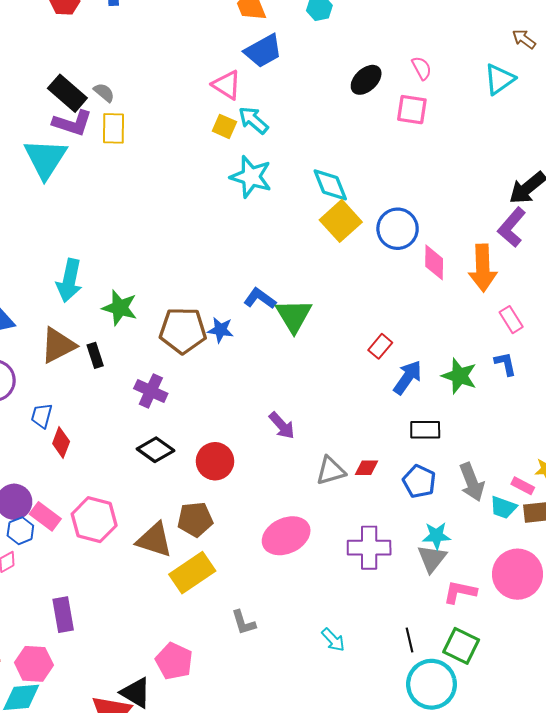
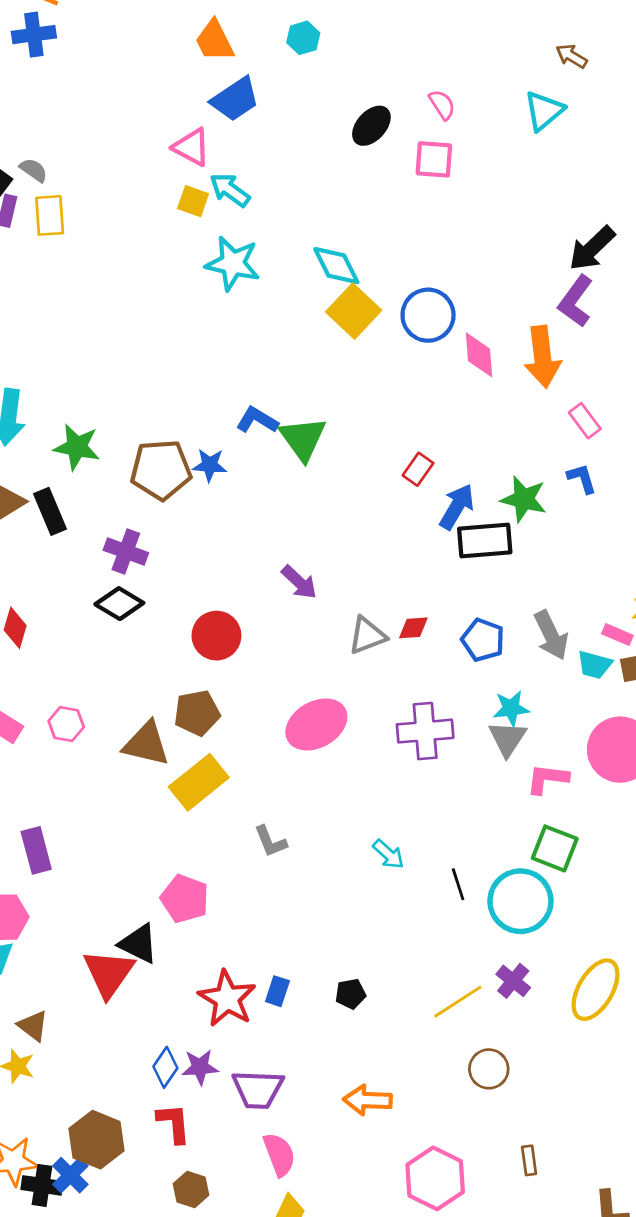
black rectangle: (95, 355) -> (50, 511), size x1.4
black rectangle: (425, 430) -> (485, 541), moved, size x1.4
black diamond: (156, 450) -> (119, 604), moved
pink hexagon: (94, 520) -> (66, 724), size x0.6
black line: (409, 640) -> (458, 884), moved

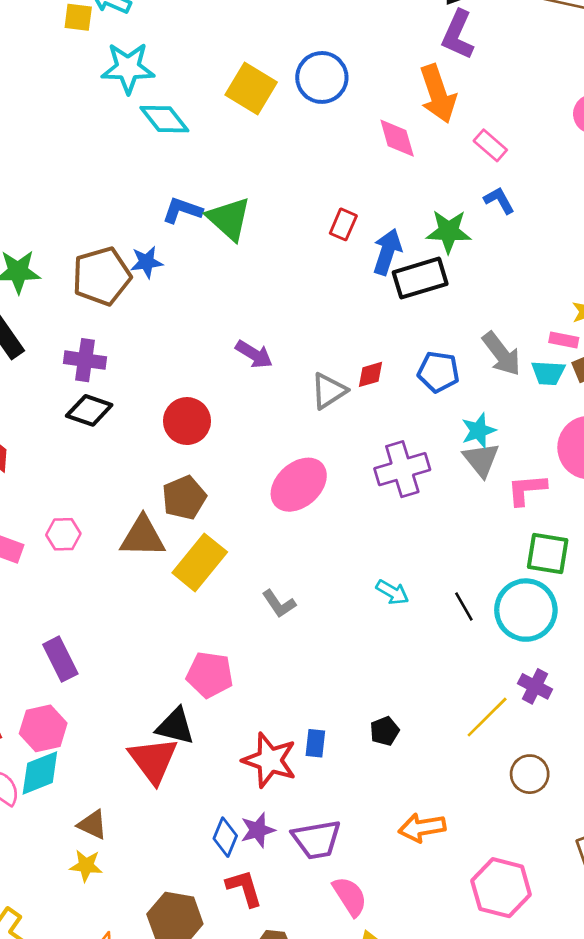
cyan diamond: (336, 266) -> (164, 119), moved
pink diamond: (479, 355) -> (397, 138), moved

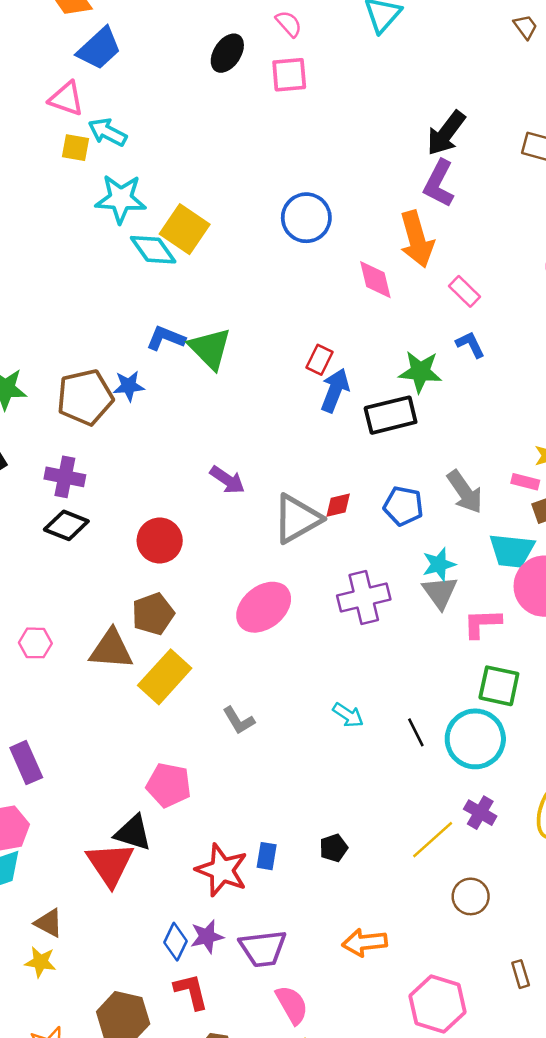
yellow square: (251, 89) -> (185, 229), moved
blue arrow: (387, 252) -> (335, 390), moved
cyan trapezoid: (548, 373) -> (512, 551), moved, size x1.4
gray triangle: (329, 391) -> (297, 519), size x1.4

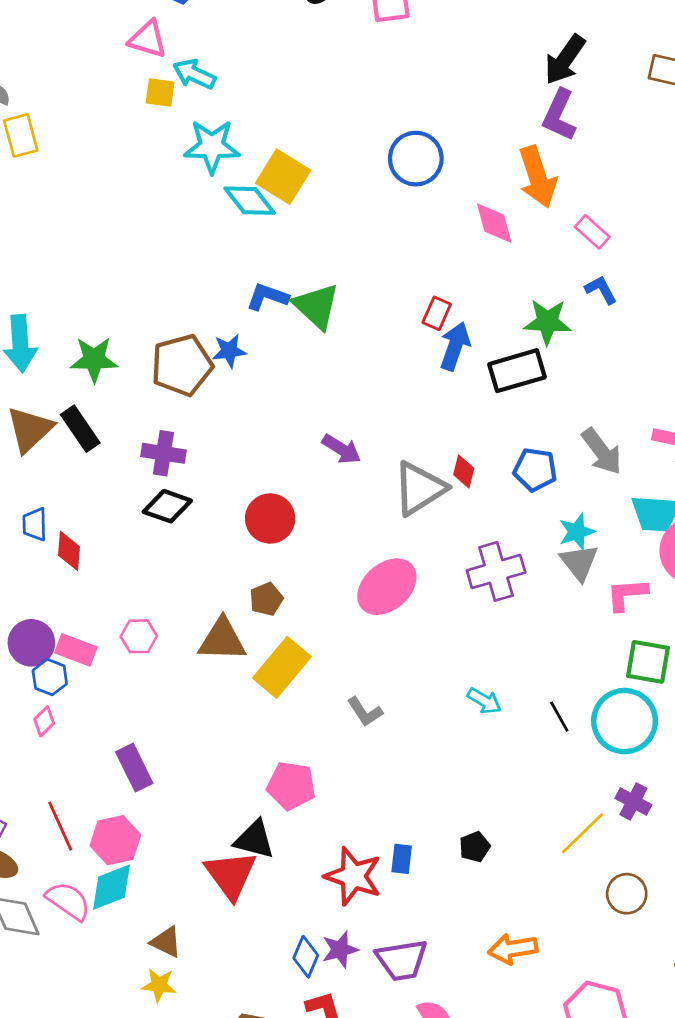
red diamond: (338, 505) -> (464, 472), turned -60
brown pentagon: (153, 614) -> (266, 599), size x0.7

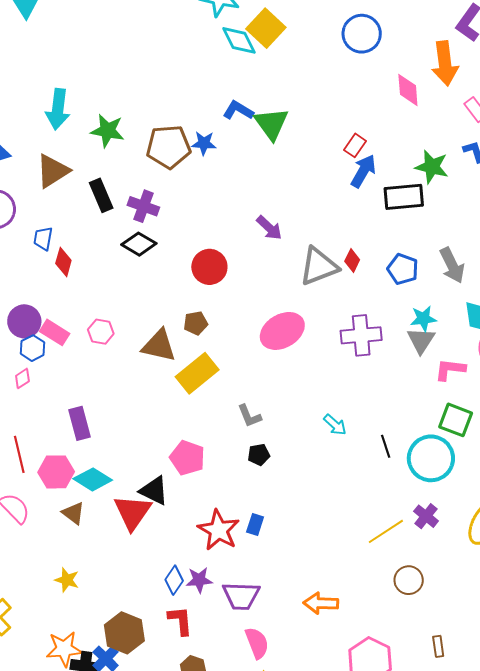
black rectangle: (80, 429) -> (101, 195), moved
black pentagon: (475, 847) -> (259, 455), moved
cyan diamond: (111, 887) -> (93, 479), moved, turned 42
brown triangle: (166, 942) -> (73, 513), moved

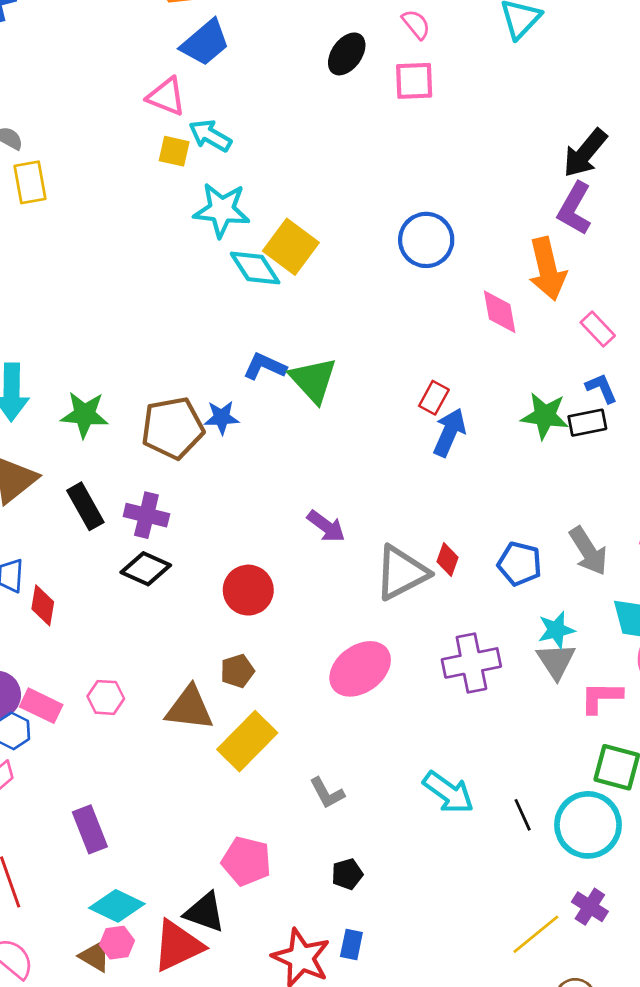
black rectangle: (404, 197) -> (587, 423), moved, size x0.7
cyan arrow: (335, 425) -> (448, 792), size x1.5
black pentagon: (259, 455) -> (347, 874), moved
pink hexagon: (56, 472) -> (117, 943), moved, size x0.7
red triangle: (133, 512) -> (178, 946), turned 36

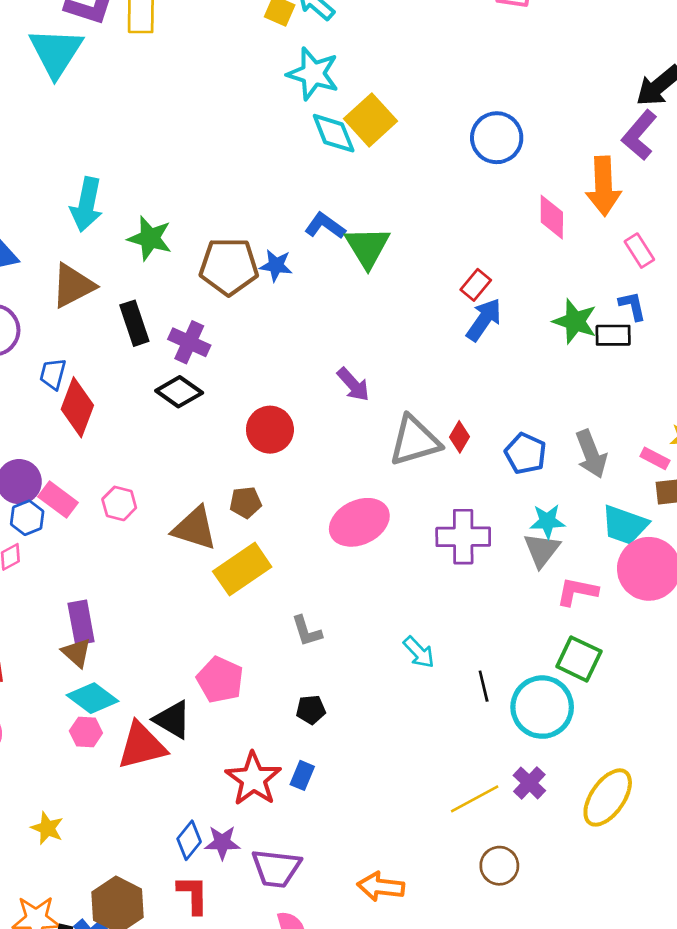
red diamond: (43, 605) -> (77, 407), size x1.5
cyan arrow: (448, 792) -> (419, 652), size x0.7
brown triangle: (95, 956) -> (76, 653), moved

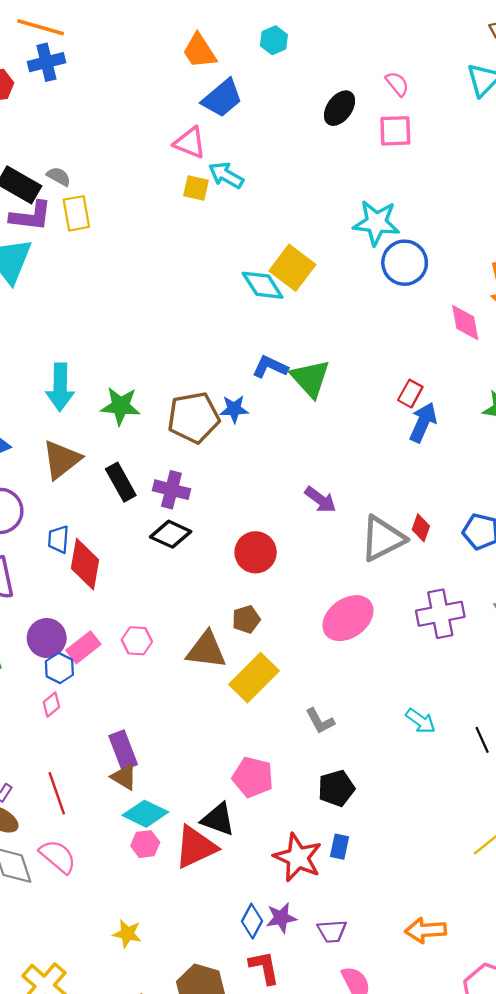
cyan star: (313, 74) -> (376, 223), moved
pink rectangle: (58, 500) -> (83, 647), turned -64
black pentagon: (311, 710) -> (336, 788), size x1.4
purple trapezoid: (276, 868) -> (332, 931), size x0.7

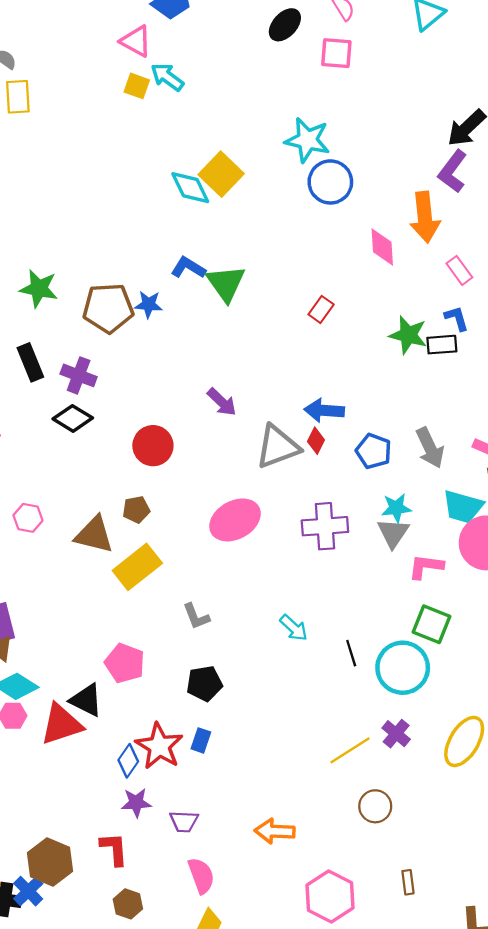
blue arrow: (423, 422) -> (324, 410), moved, turned -117
blue diamond: (252, 921) -> (128, 761), moved

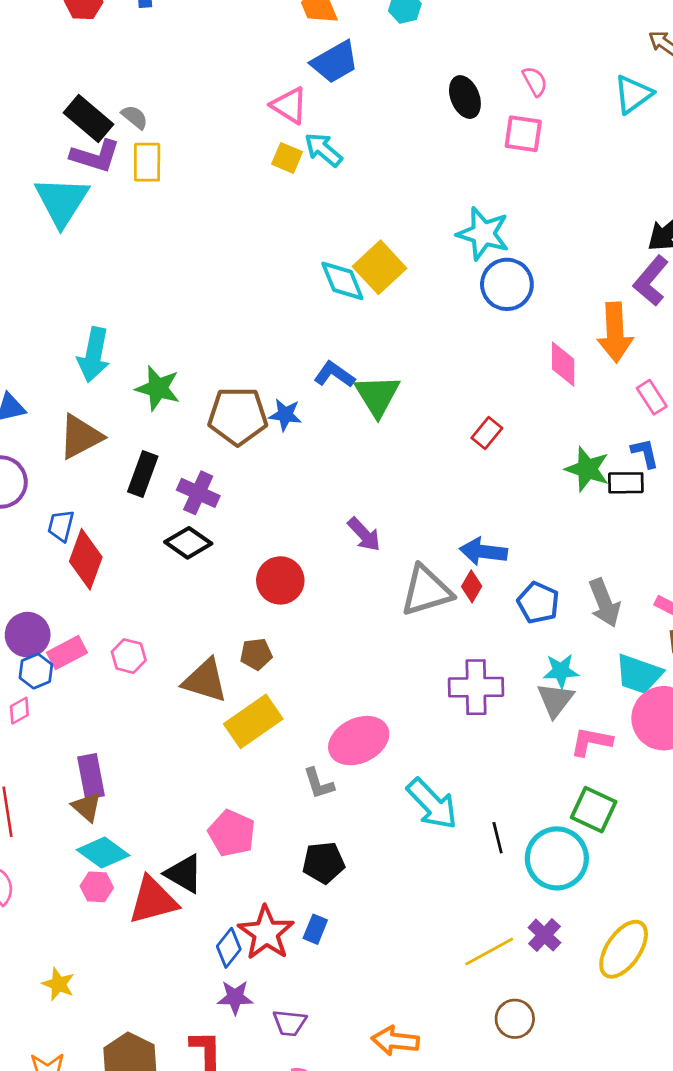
black ellipse: (285, 25) -> (465, 97), turned -68
black rectangle: (30, 362) -> (143, 474), turned 39
pink ellipse: (235, 520) -> (359, 741), moved
cyan arrow: (294, 628) -> (432, 804), size x1.6

